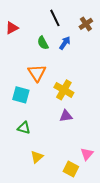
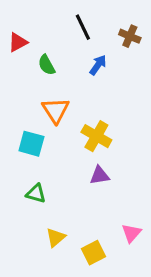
brown cross: (86, 24) -> (130, 36), turned -32
green semicircle: (43, 43) -> (47, 65), moved
yellow square: (71, 169) -> (93, 253), moved, turned 35

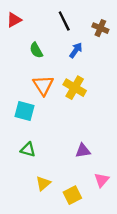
red triangle: (18, 42) -> (14, 20), moved
yellow cross: (96, 136) -> (75, 88), moved
purple triangle: (100, 175) -> (83, 151), moved

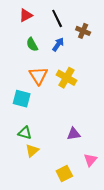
red triangle: (14, 20) -> (26, 15), moved
brown cross: (100, 28) -> (83, 31), moved
blue arrow: (76, 50) -> (58, 44), moved
yellow triangle: (43, 183) -> (32, 151), moved

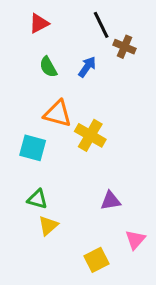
black line: (57, 18) -> (101, 25), moved
orange triangle: (38, 76) -> (58, 114), turned -42
yellow cross: (66, 78) -> (90, 135), moved

